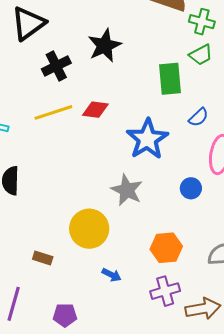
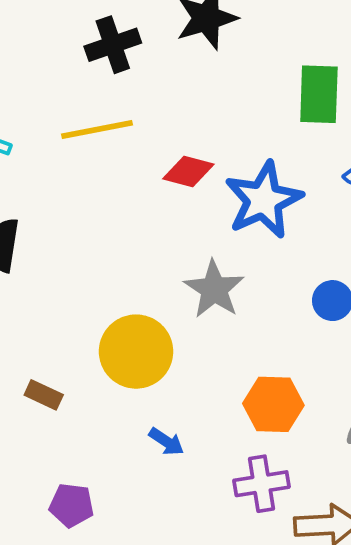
red diamond: (95, 110) -> (188, 171), moved

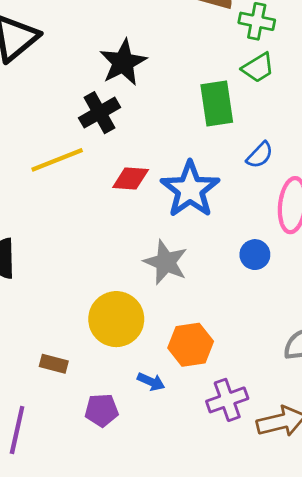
black cross: (113, 45) -> (100, 113), moved
orange hexagon: (273, 404) -> (191, 345), moved
purple pentagon: (72, 505) -> (102, 410), moved

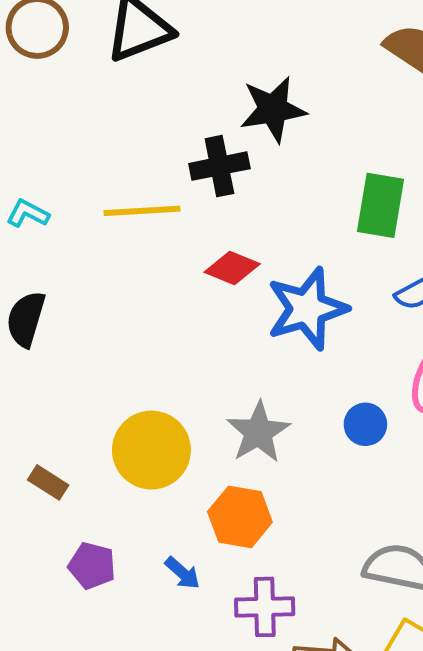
gray star: (166, 262) -> (258, 432), moved
blue arrow: (151, 382) -> (183, 573), moved

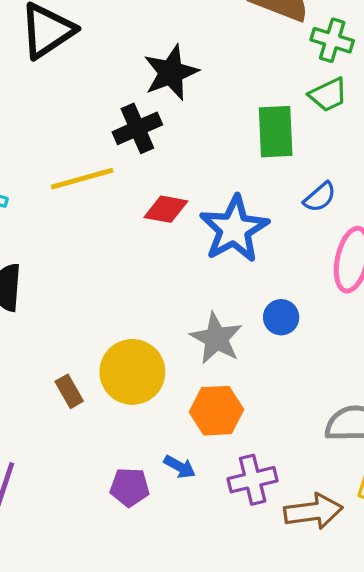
blue circle: (365, 424) -> (281, 317), moved
brown rectangle: (48, 482) -> (69, 391), moved, turned 40
purple pentagon: (92, 566) -> (130, 487), moved

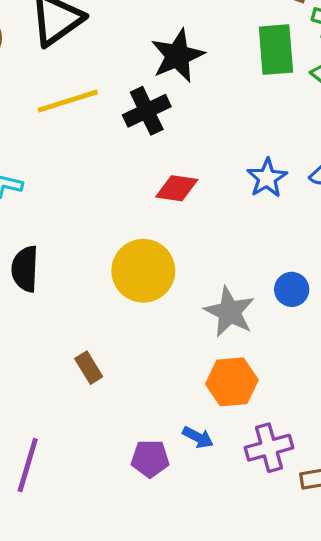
green rectangle: (276, 132) -> (276, 50), moved
yellow line: (82, 179) -> (68, 101), moved
blue star: (234, 229) -> (267, 178), moved, size x0.6
yellow circle: (132, 372) -> (143, 271), moved

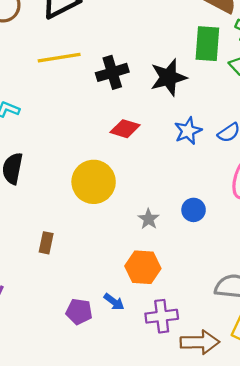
black star: (177, 56) -> (168, 77), moved
gray star: (230, 312) -> (149, 219), size x0.6
brown rectangle: (89, 368) -> (46, 243), turned 35

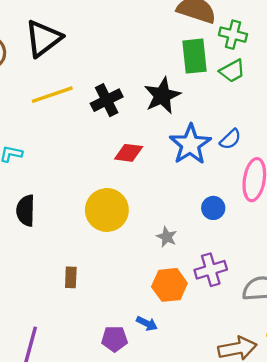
blue star: (188, 131) -> (190, 144), size x1.5
blue circle: (194, 210) -> (213, 208), moved
purple cross: (162, 316) -> (211, 270), moved

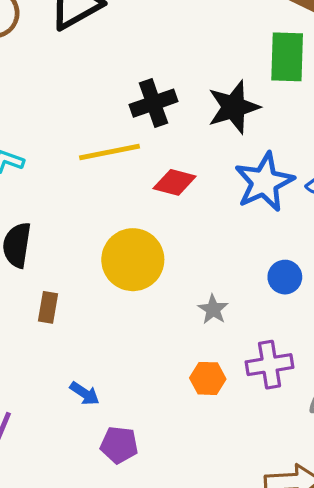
yellow line: (52, 95) -> (109, 152), moved
brown rectangle: (71, 277) -> (48, 307), moved
orange hexagon: (169, 285) -> (208, 378), size x0.7
blue arrow: (147, 323) -> (85, 393), moved

